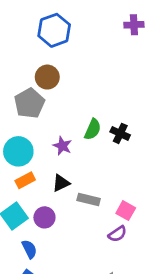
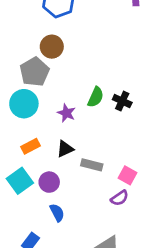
cyan circle: (18, 151) -> (24, 104), moved
blue semicircle: (29, 249) -> (57, 213), moved

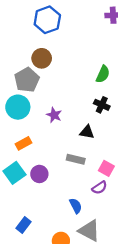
green semicircle: (96, 97) -> (103, 74), moved
black triangle: (65, 149) -> (87, 132), moved, turned 35
blue semicircle: (57, 213) -> (76, 206), moved

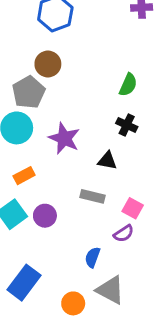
purple star: (54, 115) -> (64, 138), size x1.5
blue semicircle: (76, 206) -> (92, 257), turned -133
blue rectangle: (24, 225) -> (24, 283), size x1.6

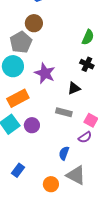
black triangle: (107, 161) -> (74, 88), turned -32
orange rectangle: (24, 176) -> (18, 98), size x1.5
blue rectangle: (24, 283) -> (18, 170), size x0.6

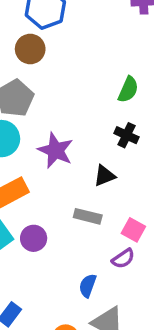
brown circle: (34, 23) -> (30, 49), moved

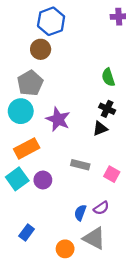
green semicircle: (128, 90) -> (108, 77), turned 138
black triangle: (105, 176) -> (100, 129), moved
purple semicircle: (123, 259) -> (101, 208), moved

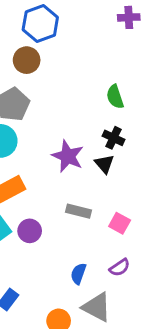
purple star: (58, 119) -> (68, 156), moved
black triangle: (100, 129) -> (104, 164), turned -49
purple semicircle: (101, 208) -> (120, 267), moved

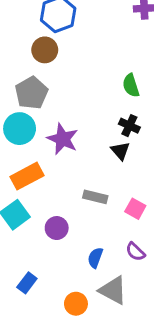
purple star: (68, 156) -> (63, 139), moved
purple circle: (30, 231) -> (57, 228), moved
purple semicircle: (120, 267) -> (135, 252), turned 78

